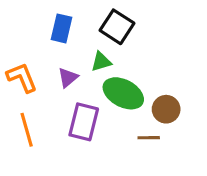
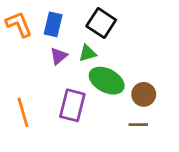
orange L-shape: (22, 78) -> (19, 24), moved
purple triangle: (68, 78) -> (59, 56), moved
brown line: (149, 138) -> (138, 125), moved

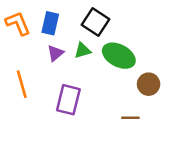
green ellipse: (107, 81) -> (119, 56), moved
brown circle: (144, 94) -> (149, 84), moved
orange line: (23, 112) -> (22, 84), moved

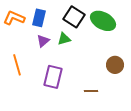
orange L-shape: (18, 23) -> (14, 18), turned -45
green ellipse: (119, 56) -> (103, 21), moved
brown line: (130, 118) -> (91, 91), moved

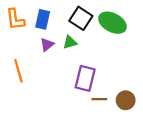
orange L-shape: (14, 18) -> (15, 19), turned -120
brown circle: (115, 65) -> (126, 100), moved
purple rectangle: (53, 77) -> (85, 78), moved

